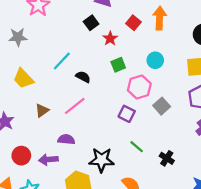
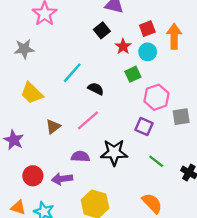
orange arrow: (160, 18) -> (174, 36), moved
red square: (133, 23) -> (147, 29), turned 32
cyan circle: (155, 60) -> (148, 52), moved
gray square: (162, 106) -> (181, 117), turned 35
black star: (102, 160) -> (114, 153), moved

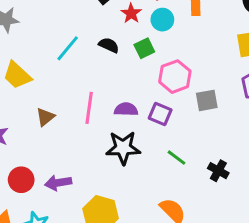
black semicircle: (96, 89) -> (109, 45), moved
pink line: (88, 120) -> (89, 108), turned -40
purple semicircle: (80, 156) -> (126, 109), moved

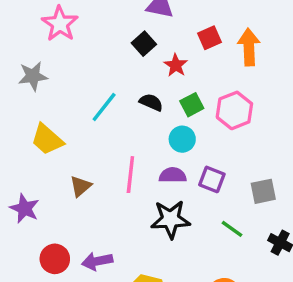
cyan circle: (162, 20) -> (182, 139), moved
pink hexagon: (175, 77) -> (234, 110), moved
gray square: (207, 100) -> (263, 191), moved

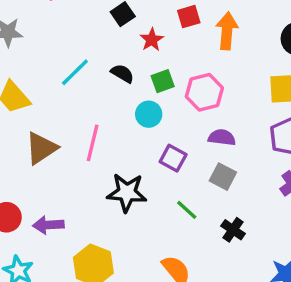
purple semicircle: (173, 175) -> (222, 137), moved
brown triangle: (81, 186) -> (41, 148), size x1.5
gray square: (263, 191) -> (223, 177), turned 32

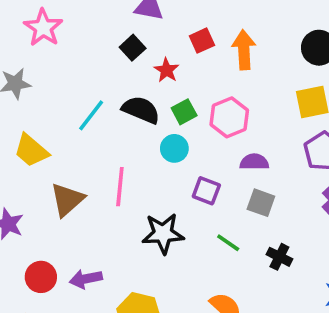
black semicircle: (122, 73) -> (141, 110), size x1.5

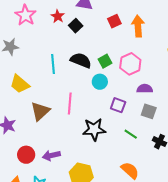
red star: (167, 70) -> (58, 16), moved
cyan line: (91, 115) -> (53, 64), turned -42

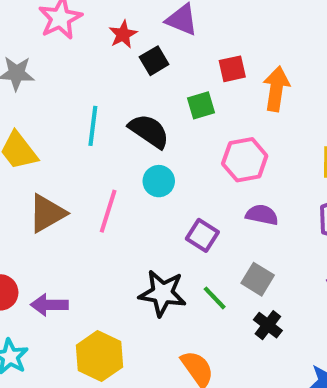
green square: (105, 61) -> (201, 105), moved
cyan circle: (100, 82) -> (159, 181), moved
gray square: (149, 111) -> (258, 279), moved
black star: (94, 129) -> (162, 293), moved

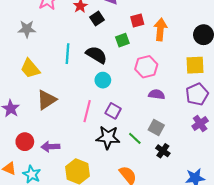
pink line: (108, 211) -> (87, 111), moved
purple square: (202, 235) -> (113, 111), moved

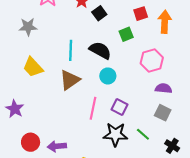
brown triangle: (47, 100) -> (70, 80), moved
gray square: (156, 128) -> (163, 113), moved

